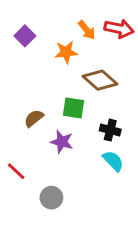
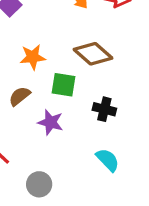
orange star: (66, 52) -> (33, 57), moved
cyan semicircle: (113, 161) -> (108, 160), moved

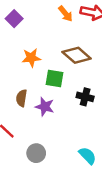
brown semicircle: (20, 96) -> (22, 98), moved, turned -42
cyan semicircle: (108, 160) -> (88, 156), moved

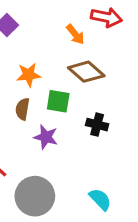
orange arrow: (66, 14) -> (75, 34), moved
brown semicircle: (22, 98) -> (22, 109), moved
gray circle: (36, 153) -> (35, 196), size x1.6

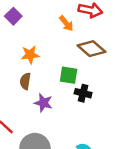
brown diamond: (86, 72) -> (91, 49), moved
green square: (58, 101) -> (69, 75), moved

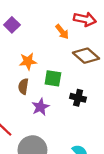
green square: (69, 75) -> (53, 78), moved
purple star: (43, 103) -> (40, 107), turned 30

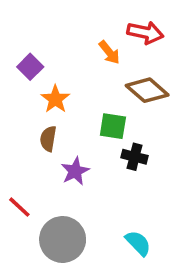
purple square: (12, 25) -> (30, 67), moved
orange star: (28, 61) -> (55, 99), turned -30
green square: (53, 78) -> (113, 126), moved

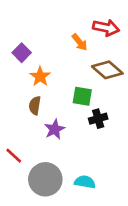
black cross: (135, 157) -> (98, 119), turned -30
cyan semicircle: (138, 243) -> (85, 182), moved, turned -36

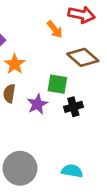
purple star: (55, 129) -> (37, 104), moved
cyan semicircle: (85, 182) -> (72, 171), moved

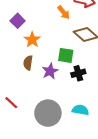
gray circle: (20, 168) -> (48, 113), moved
cyan semicircle: (72, 171) -> (80, 110), moved

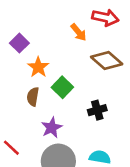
green square: (66, 55) -> (62, 87), moved, turned 35
purple star: (50, 71) -> (52, 128), moved

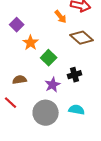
brown semicircle: (33, 97) -> (20, 80), moved, turned 72
purple star: (52, 128) -> (53, 85), moved

